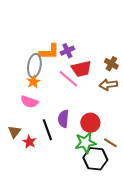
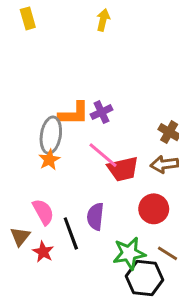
red trapezoid: (81, 69) -> (123, 169), moved
pink semicircle: (29, 102) -> (43, 212), moved, turned -138
red circle: (90, 123) -> (154, 209), moved

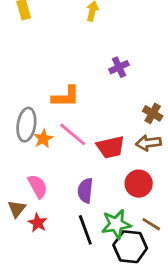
purple cross: (102, 112) -> (119, 67), moved
gray ellipse: (51, 135) -> (26, 125), moved
pink line: (103, 155) -> (73, 134), moved
black line: (71, 233) -> (85, 230), moved

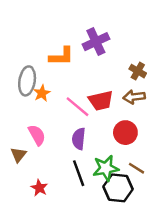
purple cross: (119, 67) -> (96, 42), moved, size x1.5
pink line: (73, 134) -> (77, 107), moved
red star: (38, 223) -> (39, 188), moved

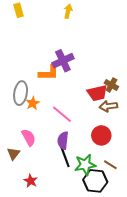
purple cross: (96, 42) -> (63, 61), moved
red trapezoid: (101, 101) -> (97, 93), moved
black line: (79, 173) -> (65, 157), moved

